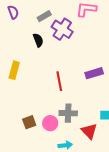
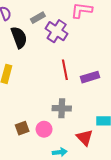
black semicircle: (38, 40) -> (19, 37), moved, size x1.5
red line: (59, 81) -> (65, 70), moved
gray cross: (68, 113) -> (62, 108), moved

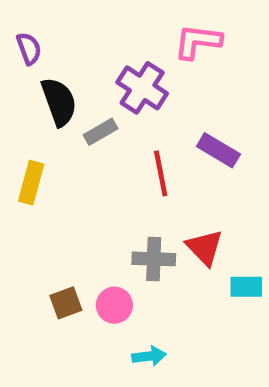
gray rectangle: (38, 18) -> (101, 132), moved
purple rectangle: (90, 77) -> (218, 150), moved, turned 48
red triangle: (85, 138) -> (205, 247), moved

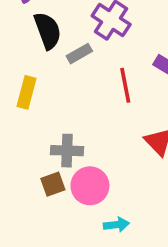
gray cross: (154, 259) -> (67, 151), moved
pink circle: (114, 305) -> (90, 186), size x1.4

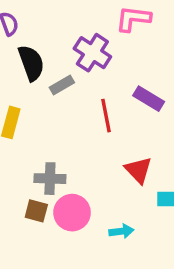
brown square: (53, 184) -> (36, 211), turned 35
cyan arrow: (116, 225) -> (121, 231), moved

